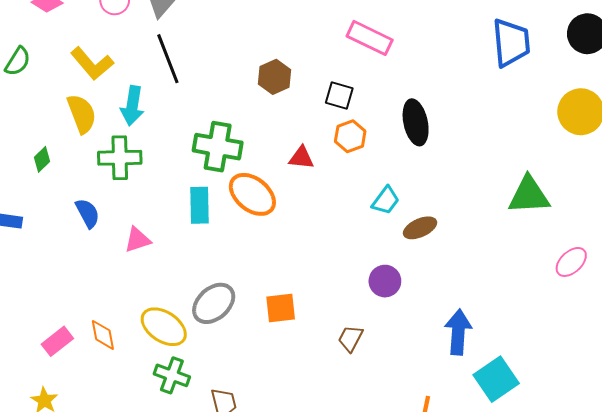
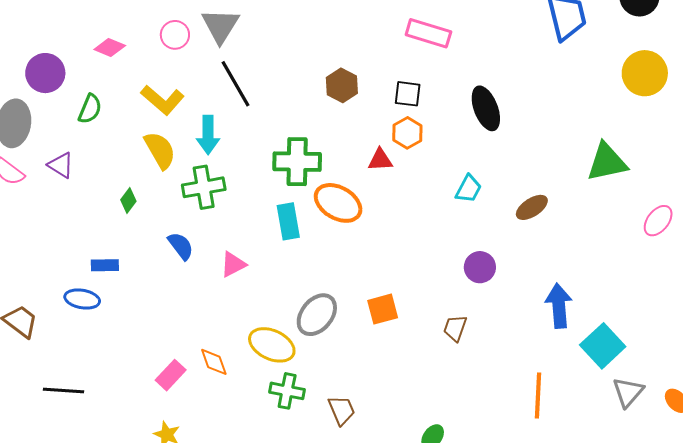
orange hexagon: (350, 136) -> (407, 133), moved
brown ellipse: (420, 228) -> (532, 207), moved

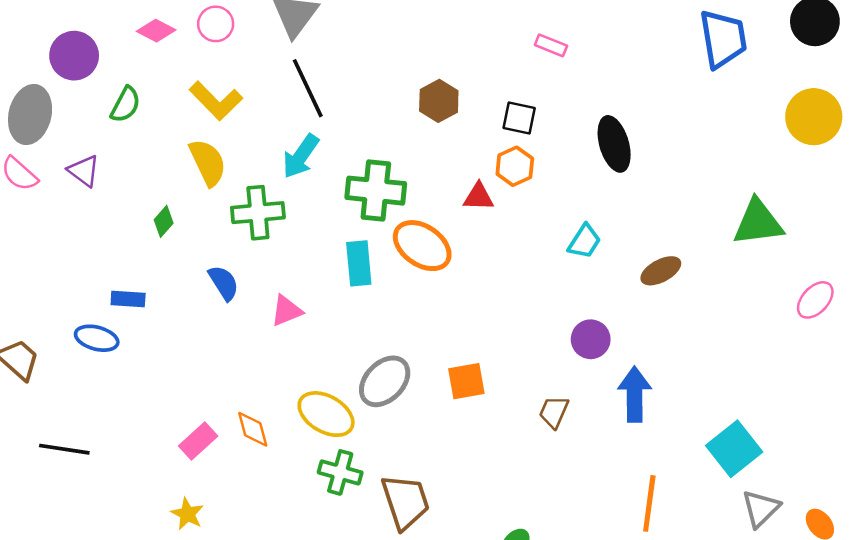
pink rectangle: (428, 33) -> (551, 45), size x0.6
pink circle: (175, 35) -> (216, 24), moved
cyan arrow: (208, 135) -> (301, 156), moved, turned 30
blue arrow: (559, 306) -> (635, 394), moved
brown trapezoid: (342, 410) -> (405, 502), size x1.5

